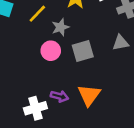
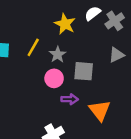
gray square: (83, 51) -> (84, 71), turned 35
purple arrow: (60, 96) -> (70, 99), moved

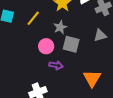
gray star: (58, 55) -> (60, 27), moved
orange triangle: (100, 110) -> (92, 78), moved

